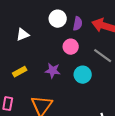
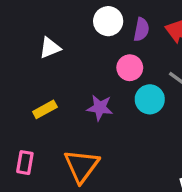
cyan circle: (83, 75) -> (150, 99), moved

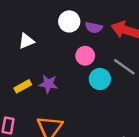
purple semicircle: (141, 29) -> (94, 28), turned 91
purple star: (100, 108) -> (48, 84), moved

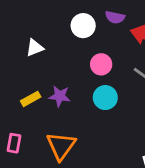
purple semicircle: (94, 28) -> (115, 17), moved
cyan circle: (100, 79) -> (105, 98), moved

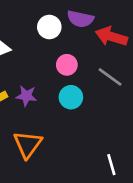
purple semicircle: (115, 17) -> (80, 19), size x1.4

